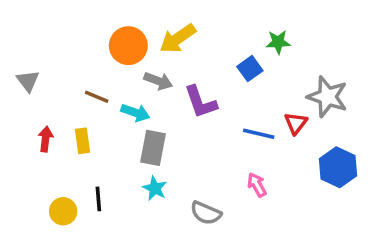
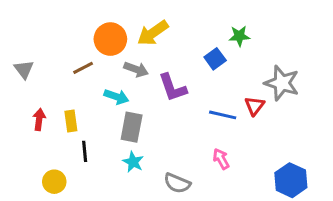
brown line: (97, 97) -> (83, 68), moved, turned -50
blue hexagon: (338, 167) -> (291, 180), moved
black line: (98, 199) -> (85, 151), moved

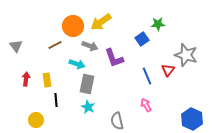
blue line: (223, 115) -> (147, 76), turned 54
gray semicircle: (177, 183) -> (117, 121), turned 54

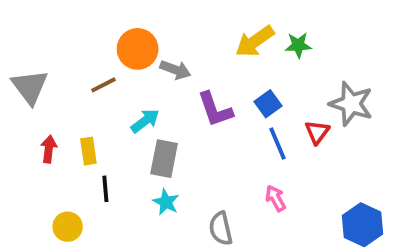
yellow arrow: (101, 22) -> (255, 41), moved
blue square: (142, 39) -> (268, 104), moved
gray triangle: (16, 46) -> (30, 87), size x1.5
gray arrow: (90, 46) -> (175, 70), moved
cyan arrow: (77, 64) -> (145, 121), turned -56

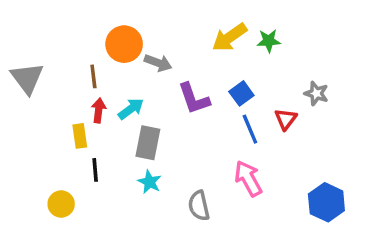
brown line: (104, 85) -> (93, 76), turned -70
gray star: (351, 104) -> (316, 93), size x0.6
red arrow: (49, 149) -> (99, 110), moved
pink arrow: (276, 198) -> (248, 178), size x1.5

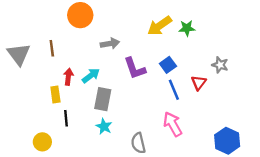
orange circle: (124, 44) -> (80, 15), moved
gray arrow: (158, 63) -> (110, 44), turned -30
brown line: (93, 76) -> (52, 48), moved

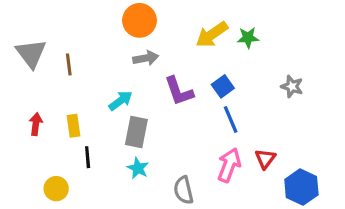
orange circle: (80, 15) -> (139, 20), moved
gray triangle: (19, 54) -> (31, 53), moved
red arrow: (68, 77) -> (36, 124), moved
red triangle: (199, 83) -> (265, 159), moved
pink arrow: (173, 124) -> (229, 165), turned 50

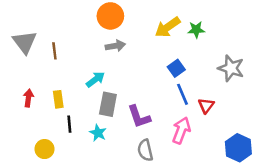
gray star: (292, 86) -> (231, 68), size x1.5
purple L-shape: (179, 91) -> (139, 117), moved
red triangle: (265, 159) -> (206, 106), moved
cyan star: (138, 168) -> (98, 133), moved

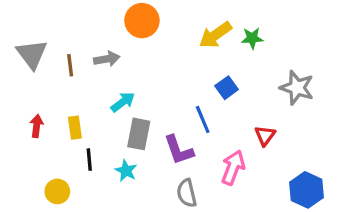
gray arrow: (115, 46) -> (107, 59), moved
blue line: (183, 94) -> (203, 120), moved

